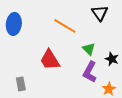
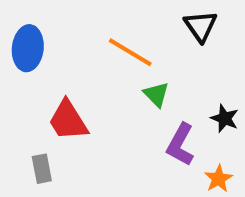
green triangle: (89, 49) -> (156, 94), moved
red trapezoid: (50, 60) -> (68, 120), moved

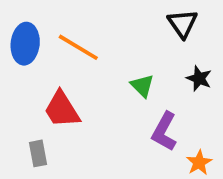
orange line: (130, 52) -> (78, 47), moved
black star: (225, 118) -> (199, 78), moved

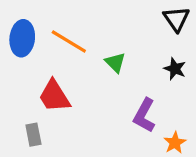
black triangle: (183, 24) -> (176, 19), moved
green triangle: (142, 86) -> (115, 62), moved

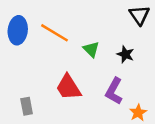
black star: (175, 69) -> (125, 54), moved
red trapezoid: (54, 96) -> (68, 87), moved

